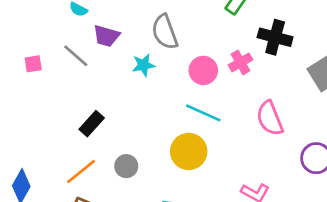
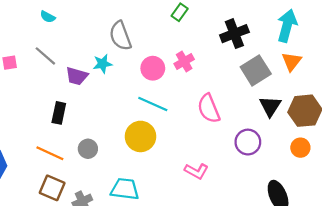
purple trapezoid: (106, 36) -> (77, 76), moved
black cross: (275, 37) -> (234, 34), moved, turned -36
black rectangle: (92, 124) -> (59, 113), turned -30
orange line: (81, 171) -> (50, 153), turned 64

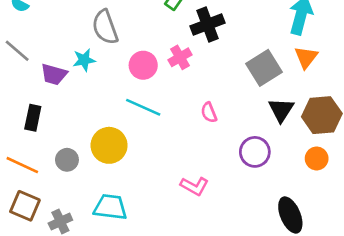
black cross: (234, 34) -> (208, 24), moved
pink semicircle: (209, 108) -> (209, 113), size x0.6
yellow circle: (140, 136) -> (109, 145), moved

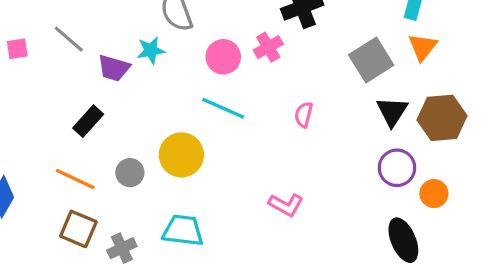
pink semicircle: (209, 113) -> (304, 115), turned 36
black rectangle: (33, 118) -> (88, 121), turned 30
purple circle: (255, 152) -> (397, 168), moved
orange circle: (317, 158) -> (434, 194), moved

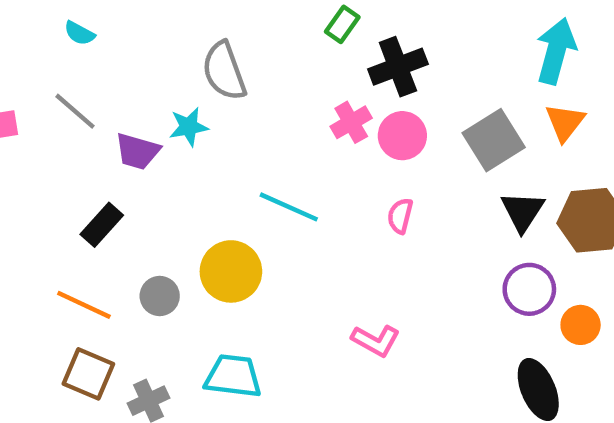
pink circle: (223, 57) -> (402, 136), moved

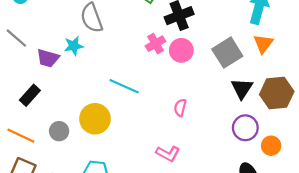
pink semicircle: (400, 216) -> (180, 108), moved

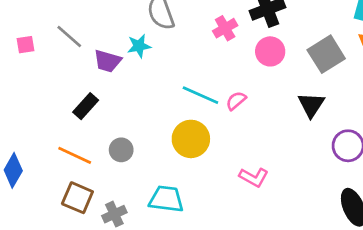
pink cross: (156, 44) -> (225, 28), moved
black triangle: (242, 88) -> (311, 105), moved
pink semicircle: (180, 108) -> (236, 101), moved, turned 36
yellow circle: (95, 119) -> (191, 139), moved

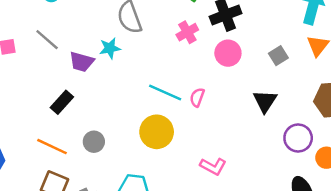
gray square: (326, 54) -> (278, 56), size x0.6
pink semicircle: (236, 101) -> (197, 97), turned -30

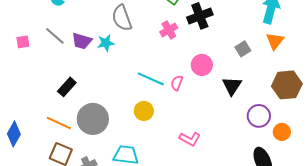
pink circle: (228, 53) -> (202, 65), moved
purple trapezoid: (82, 62) -> (82, 41), moved
yellow circle: (157, 132) -> (144, 111), size x0.7
gray circle: (94, 142) -> (93, 119), size x1.8

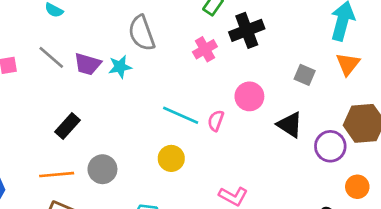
gray square: (243, 49) -> (305, 75), turned -35
black triangle: (232, 86) -> (290, 125), turned -30
purple circle: (259, 116) -> (330, 146), moved
gray circle: (93, 119) -> (102, 169), size x0.7
orange line: (59, 123) -> (57, 175), turned -30

